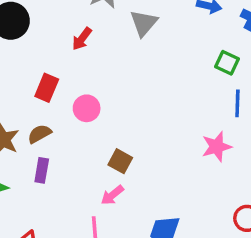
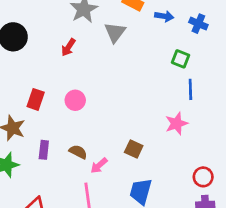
red rectangle: (47, 88) -> (36, 99), moved
brown semicircle: (39, 134) -> (78, 152), moved, turned 60
brown square: (120, 161) -> (134, 149), moved

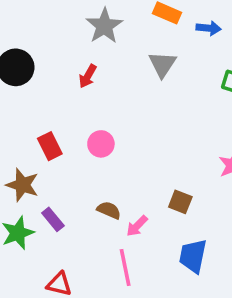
gray triangle: (115, 32) -> (162, 64), moved
red rectangle: (36, 99) -> (50, 146), turned -42
purple rectangle: (44, 150) -> (53, 219), moved, turned -42

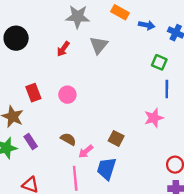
gray star: (104, 26) -> (78, 17), turned 30
gray triangle: (162, 64) -> (99, 45), moved
blue trapezoid: (193, 256) -> (106, 169), moved

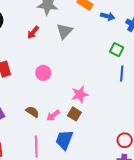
pink circle: (67, 95) -> (43, 73), moved
pink star: (154, 118) -> (80, 94), moved
pink arrow: (86, 151) -> (53, 115), moved

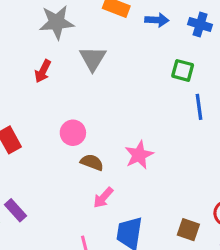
brown semicircle: (32, 112) -> (92, 162), moved
brown square: (74, 114) -> (188, 230), moved

